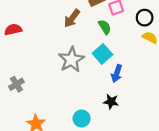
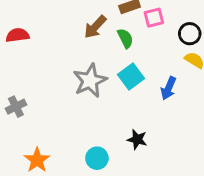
green semicircle: (105, 27) -> (125, 38), moved
blue arrow: (117, 73) -> (168, 88), moved

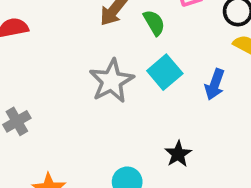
black star: (137, 139) -> (178, 154), turned 30

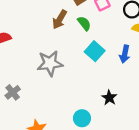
gray star: (112, 81) -> (50, 63), moved, turned 30

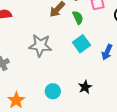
cyan circle: (82, 118) -> (53, 91), moved

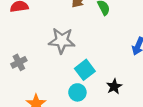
cyan square: (81, 44) -> (85, 70), moved

